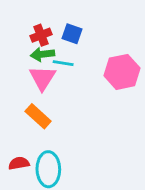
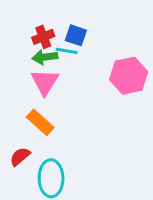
cyan line: (63, 63) -> (67, 51), moved
red semicircle: (19, 163) -> (20, 157), moved, turned -30

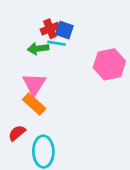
red cross: (43, 37) -> (50, 29), moved
pink triangle: (45, 82) -> (34, 84), moved

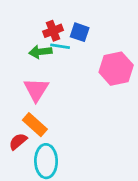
blue square: (64, 30) -> (80, 32), moved
orange rectangle: (34, 104) -> (35, 125), moved

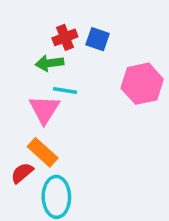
cyan line: (60, 46) -> (65, 91), moved

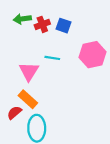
green arrow: (50, 63) -> (22, 19), moved
cyan line: (65, 91) -> (52, 58), moved

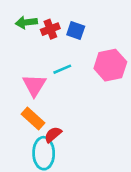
cyan line: (52, 58) -> (62, 69), turned -32
red semicircle: (14, 113) -> (53, 135), moved

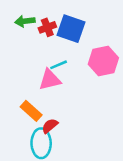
blue square: (76, 30) -> (71, 29), size x1.6
pink triangle: (34, 85) -> (50, 80), moved, turned 45

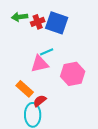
pink hexagon: (103, 61) -> (73, 74), moved

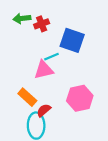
blue square: (57, 23) -> (72, 40), moved
pink hexagon: (73, 74) -> (80, 98), moved

